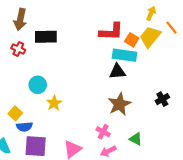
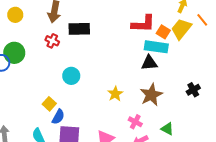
yellow star: (54, 103) -> (115, 94), moved
blue semicircle: (24, 127) -> (58, 117), turned -56

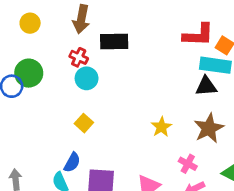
cyan circle: (71, 76) -> (87, 78), moved
yellow square: (49, 104) -> (84, 123), moved
blue semicircle: (58, 117) -> (72, 162), moved

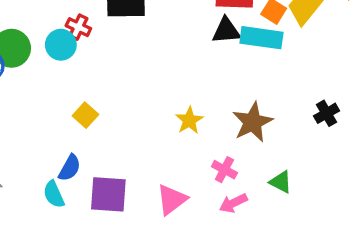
cyan circle: (87, 78) -> (61, 45), moved
black triangle: (206, 86) -> (226, 31), moved

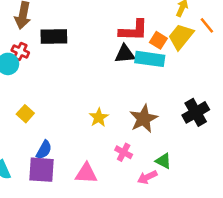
black cross: (326, 113) -> (196, 112), size x1.5
blue semicircle: (70, 168) -> (44, 150), moved
pink triangle: (172, 200) -> (86, 173), turned 40
pink arrow: (233, 203) -> (147, 177), moved

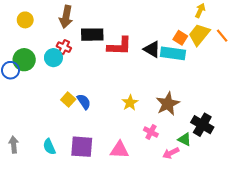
orange line: (207, 25) -> (222, 36), moved
red L-shape: (134, 30) -> (119, 46), moved
black triangle: (125, 54) -> (152, 49), turned 36
black cross: (196, 112) -> (202, 125), moved, turned -30
blue semicircle: (44, 150) -> (84, 102), moved, turned -63

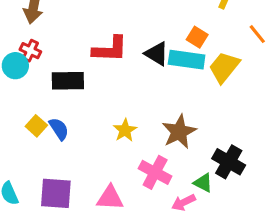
black rectangle: (92, 35) -> (68, 81), moved
yellow trapezoid: (199, 35) -> (224, 67), moved
pink cross: (151, 132) -> (155, 172), size x1.5

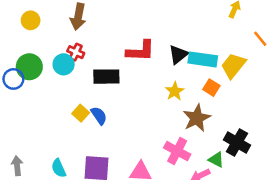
orange square: (197, 37) -> (211, 88), moved
black triangle: (157, 54) -> (178, 55), turned 50
yellow star: (125, 130) -> (175, 91), moved

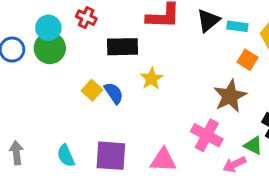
cyan rectangle: (203, 59) -> (237, 26), size x0.6
cyan circle: (64, 64) -> (48, 28), moved
green circle: (29, 67) -> (50, 48), moved
yellow star: (175, 91) -> (152, 79), moved

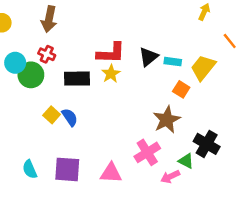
green circle: (50, 48) -> (31, 75), moved
yellow star: (152, 79) -> (111, 74), moved
pink cross: (207, 135) -> (147, 152), turned 30

